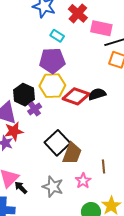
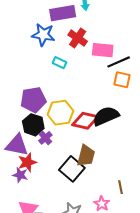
purple pentagon: (52, 61) -> (33, 100), moved
black semicircle: (97, 94) -> (106, 116), size x1.5
brown trapezoid: (72, 153) -> (86, 156), moved

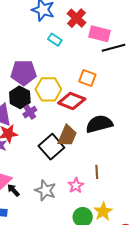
orange square: (122, 80) -> (87, 78), moved
black semicircle: (106, 116) -> (99, 124), moved

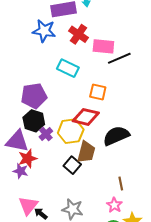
cyan rectangle: (55, 40) -> (68, 68), moved, size x1.5
yellow hexagon: (48, 89) -> (71, 131), moved
black square: (51, 147) -> (72, 165), size x0.7
pink star: (76, 185) -> (114, 205), moved

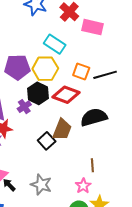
black line: (119, 58) -> (105, 75), moved
black hexagon: (34, 121) -> (38, 93), moved
yellow hexagon: (71, 131) -> (45, 69), moved

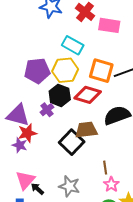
orange square: (81, 72) -> (101, 71), size x1.4
brown trapezoid: (62, 130) -> (86, 130), turned -115
black square: (47, 141) -> (72, 142), size x1.4
brown line: (92, 165) -> (105, 168), moved

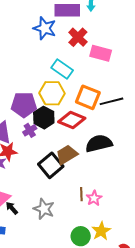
purple pentagon: (37, 71) -> (24, 105), moved
brown trapezoid: (86, 130) -> (67, 155), turned -30
pink star: (111, 184) -> (94, 198), moved

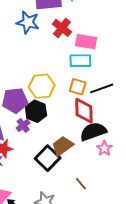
cyan rectangle: (62, 69) -> (80, 61), moved, turned -30
orange square: (88, 97) -> (78, 87), size x0.7
red diamond: (72, 120) -> (84, 111), moved, turned 72
brown line: (81, 194) -> (81, 184), turned -32
pink star: (94, 198) -> (104, 148), moved

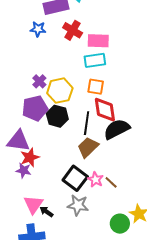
blue star: (28, 22) -> (38, 29), size x0.7
black line: (102, 88) -> (87, 123), moved, turned -55
purple cross: (23, 125) -> (39, 81), moved
pink star: (104, 148) -> (96, 180), moved
black square: (48, 158) -> (75, 178), moved

